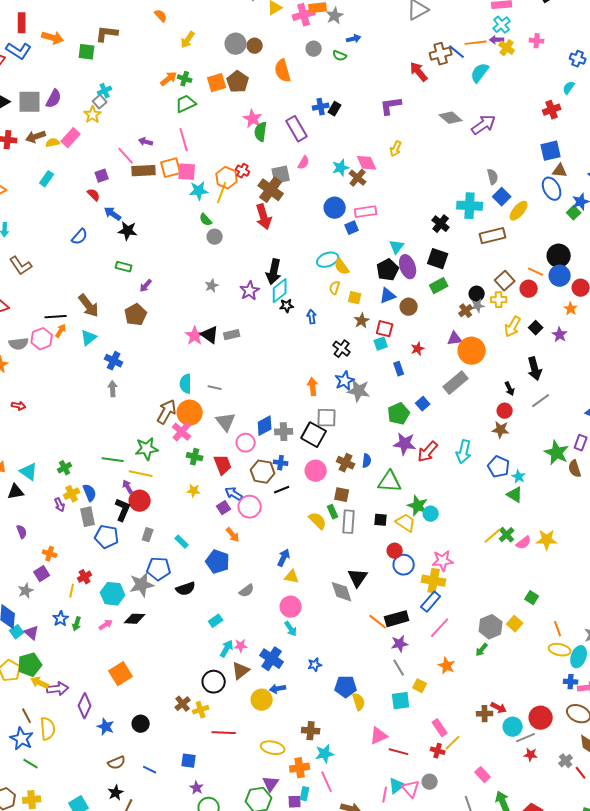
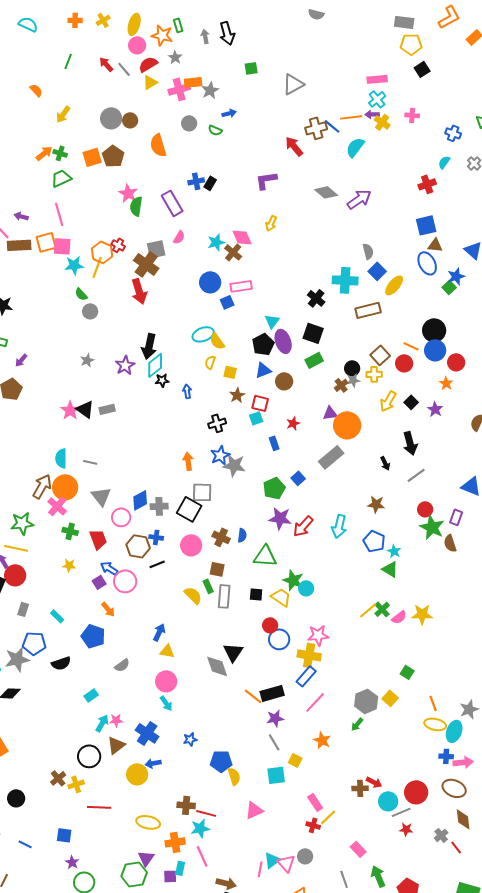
black cross: (342, 349) -> (217, 423), turned 36
red circle: (505, 411) -> (425, 509), moved
red line: (399, 752) -> (206, 813), moved

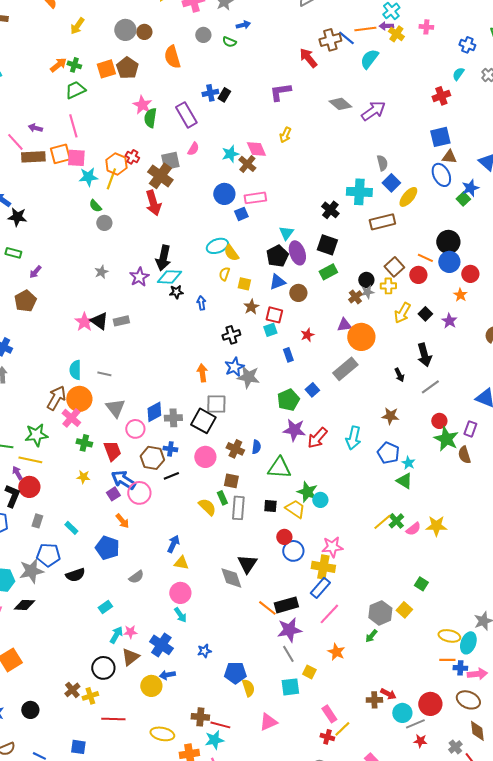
cyan diamond: (155, 365) -> (169, 277), turned 40
blue arrow: (109, 568) -> (123, 480), size x1.4
orange line: (433, 703) -> (447, 660), moved, turned -70
purple star: (275, 718) -> (289, 630), size x1.4

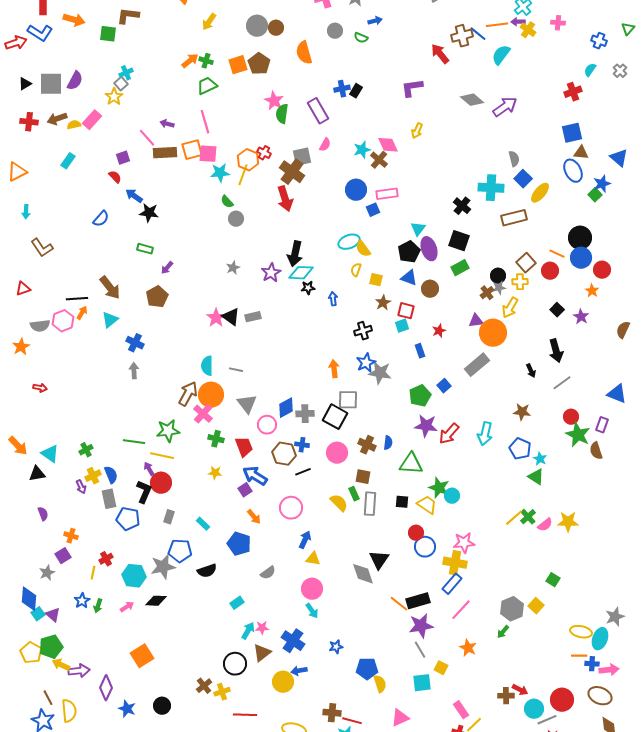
blue triangle: (277, 282) -> (409, 278), turned 42
yellow arrow: (402, 313) -> (510, 308), moved
pink circle: (139, 493) -> (291, 508), moved

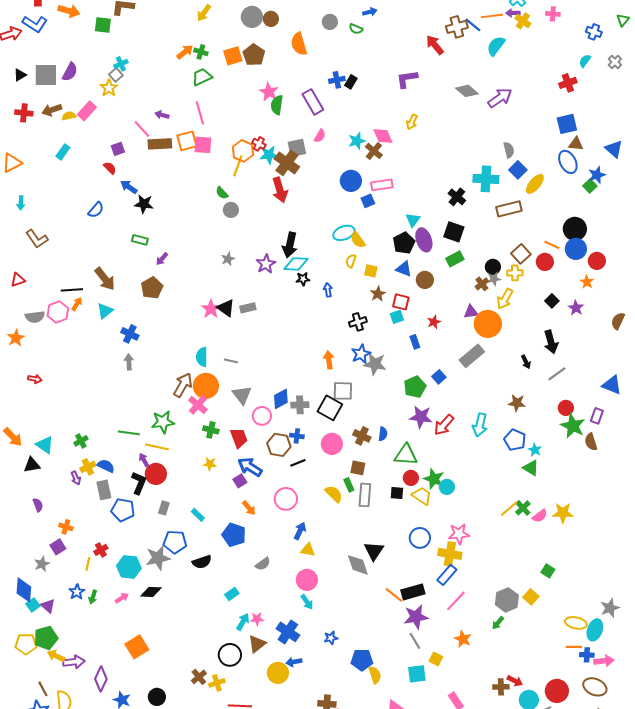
cyan star: (220, 173) -> (269, 155), moved
blue semicircle: (111, 475) -> (106, 466), turned -42
red circle: (416, 533) -> (411, 478), moved
yellow pentagon: (31, 653) -> (26, 644), turned -30

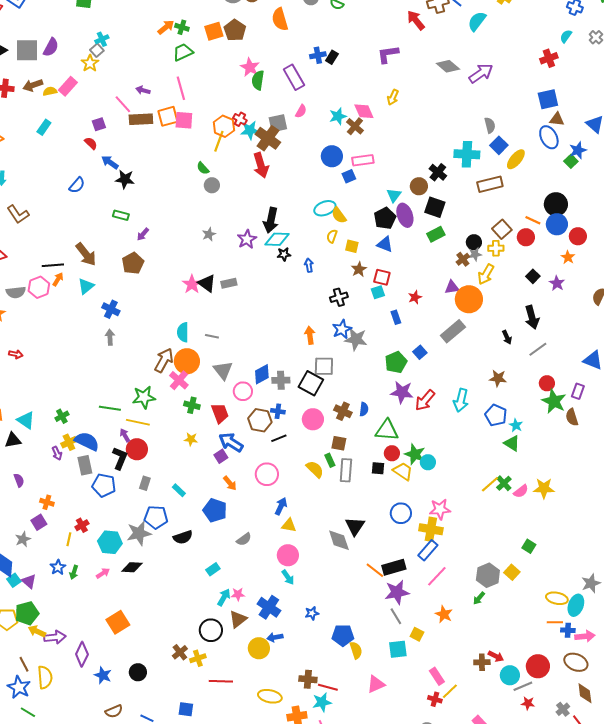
brown circle: (425, 280) -> (419, 186), moved
blue semicircle: (106, 466) -> (87, 441), size x1.4

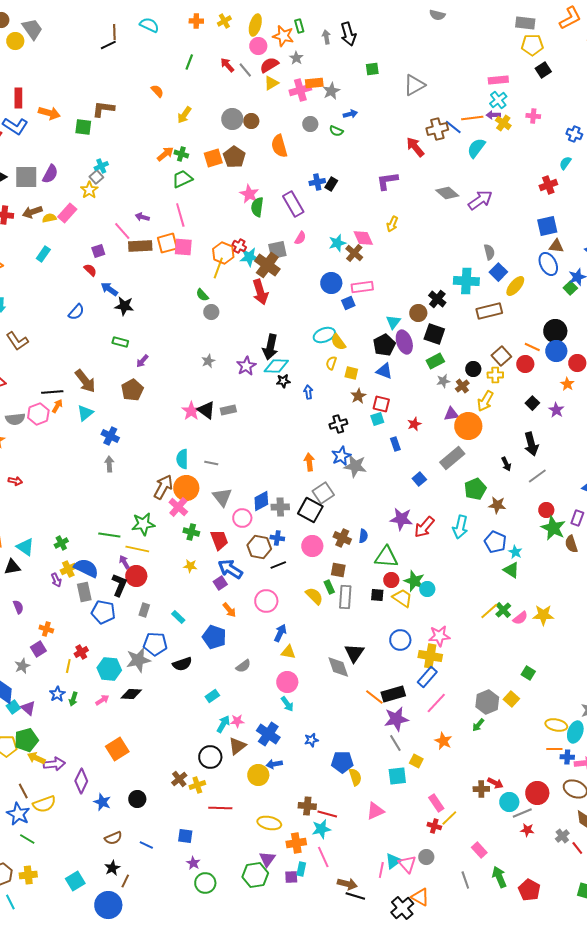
gray star: (475, 254) -> (443, 381), moved
green pentagon: (396, 362) -> (475, 489), moved
gray square: (324, 366) -> (323, 493), turned -35
yellow semicircle: (45, 677) -> (44, 804), turned 75

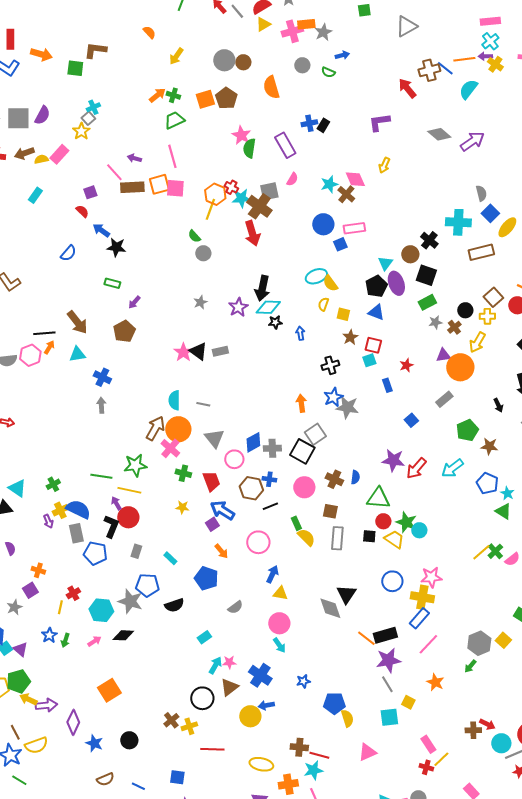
cyan triangle: (85, 413) -> (77, 354), turned 30
gray rectangle: (452, 458) -> (444, 399), size x0.7
cyan arrow: (460, 527) -> (452, 468), turned 40
green rectangle: (329, 587) -> (296, 523), moved
gray star: (138, 660) -> (130, 601), turned 30

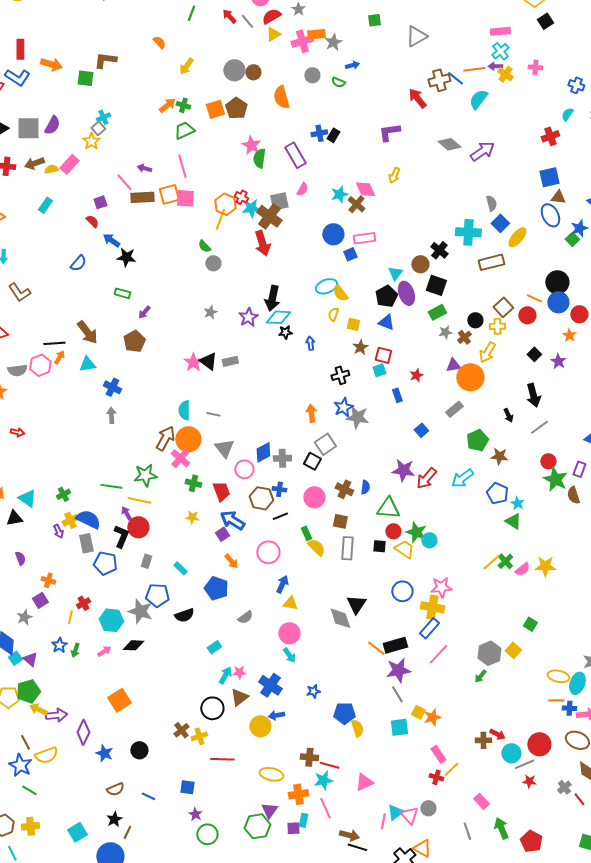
black square: (302, 451) -> (312, 461), size x0.7
orange star: (435, 682) -> (432, 717), moved, turned 30
pink triangle: (367, 752) -> (364, 782), moved

